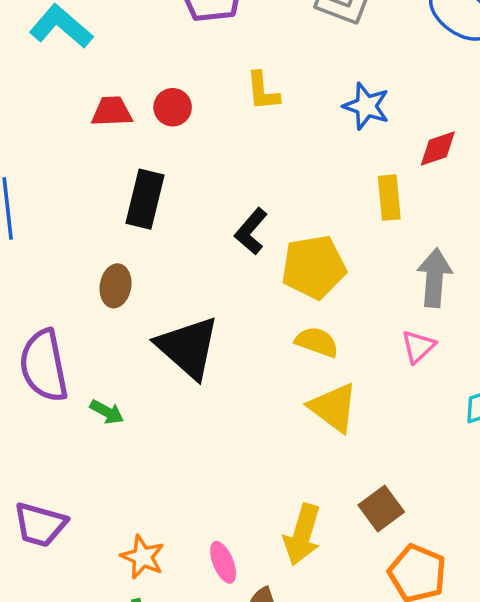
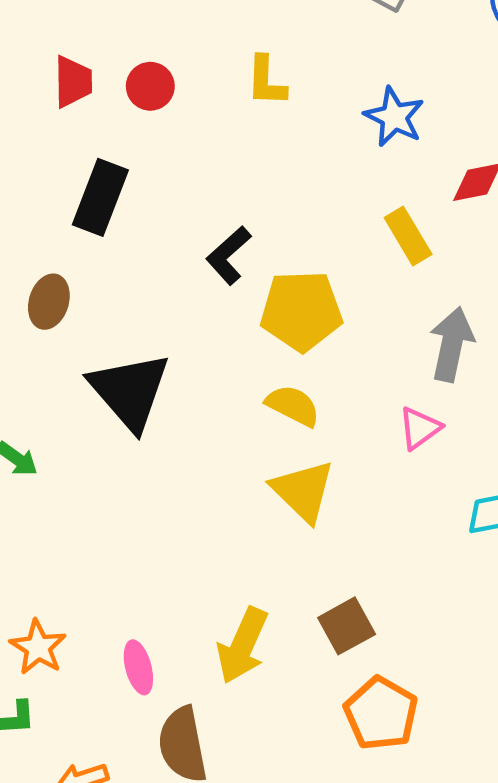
red trapezoid: (112, 112) -> (73, 82), turned 84
yellow rectangle: (389, 198) -> (408, 236), turned -33

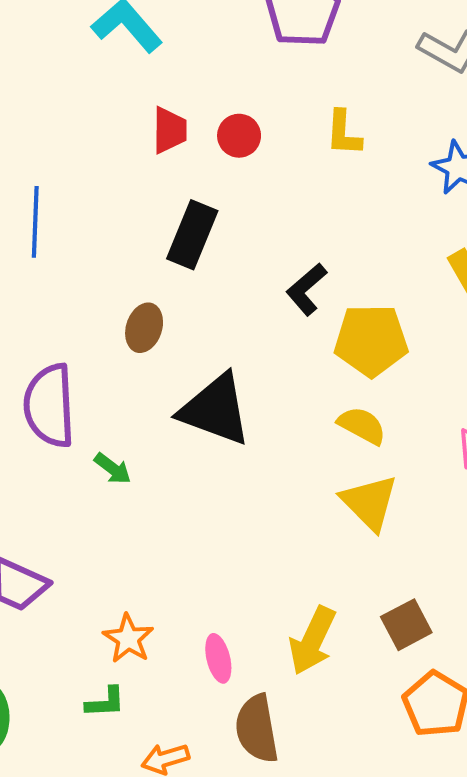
black triangle: (130, 391) -> (215, 410), turned -30

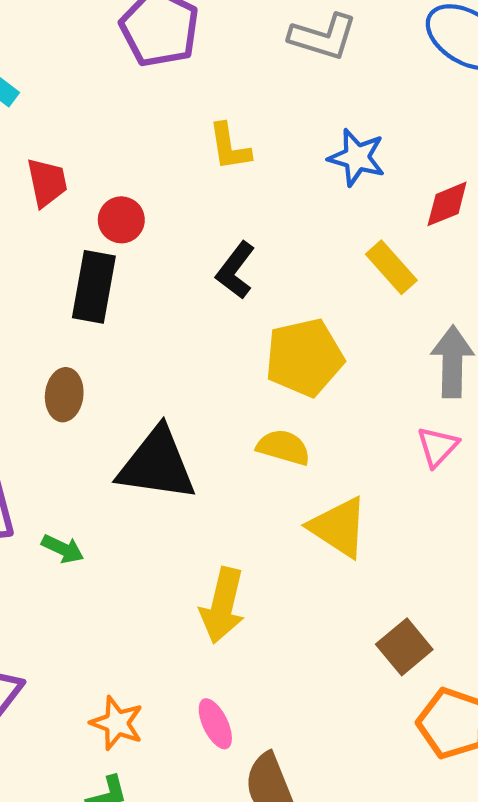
red circle: (239, 136) -> (121, 220), moved
black L-shape: (307, 289) -> (236, 270), moved
yellow semicircle: (362, 426) -> (283, 447), moved
yellow arrow: (312, 641) -> (223, 605), moved

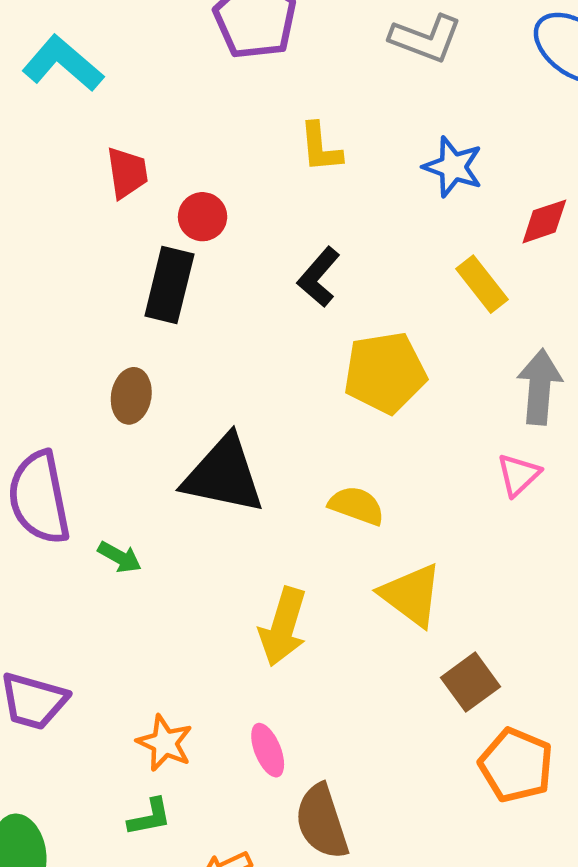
yellow semicircle: (283, 447) -> (357, 506), moved
yellow triangle: (339, 527) -> (411, 595), moved

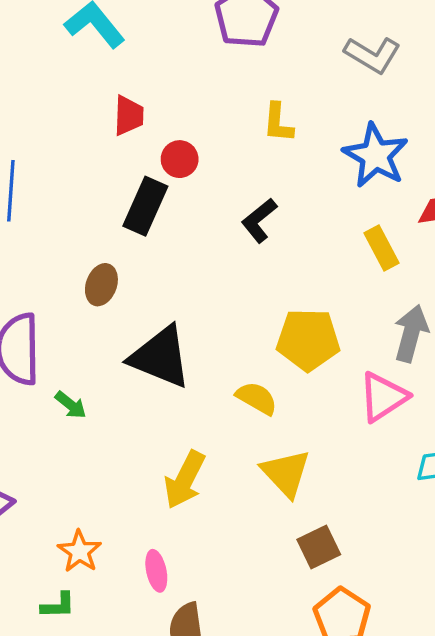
blue star: (453, 167) -> (376, 155), size x1.4
yellow pentagon: (385, 373) -> (308, 340), moved
pink triangle: (518, 475) -> (383, 397), size x1.5

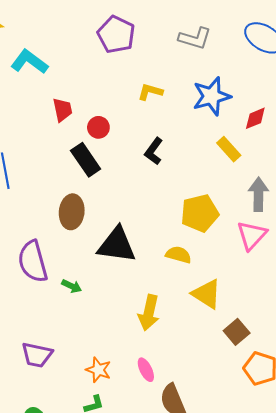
yellow L-shape: (278, 123) -> (150, 92), turned 115
blue star: (376, 155) -> (212, 96), turned -30
black rectangle: (145, 206) -> (86, 160), turned -44
brown ellipse: (101, 285) -> (72, 212), size x1.4

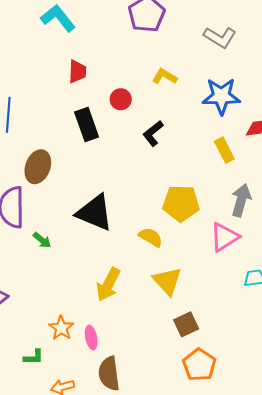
red circle: (98, 127) -> (121, 99), moved
brown ellipse: (72, 212) -> (38, 167), moved
orange star: (98, 370) -> (61, 328), moved

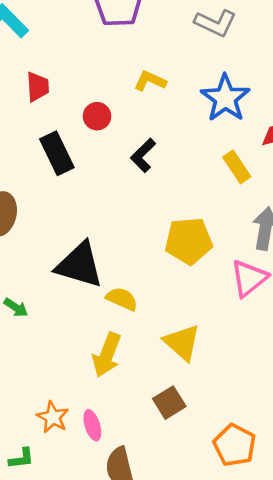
blue star: (221, 96) -> (225, 98), turned -30
yellow semicircle: (151, 237) -> (122, 299), moved
brown square: (186, 324) -> (169, 403), moved

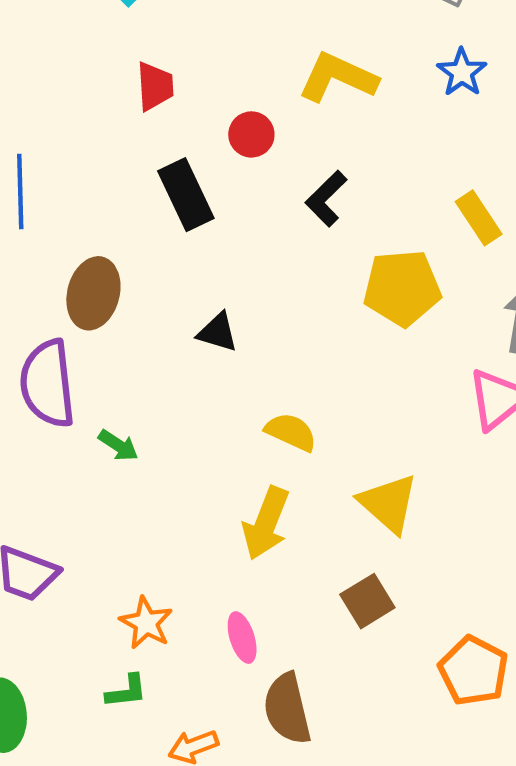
yellow L-shape: (150, 81) -> (338, 77), size x1.5
blue star: (225, 98) -> (462, 72), moved, size x0.6
yellow pentagon: (189, 241) -> (402, 288), moved
black triangle: (79, 265) -> (218, 332), moved, size x0.5
orange star: (53, 417) -> (146, 623), moved

